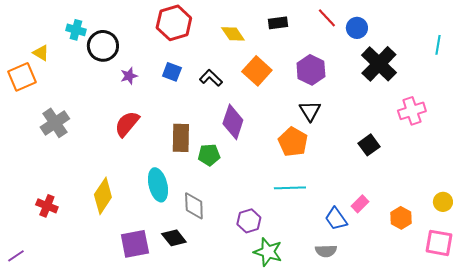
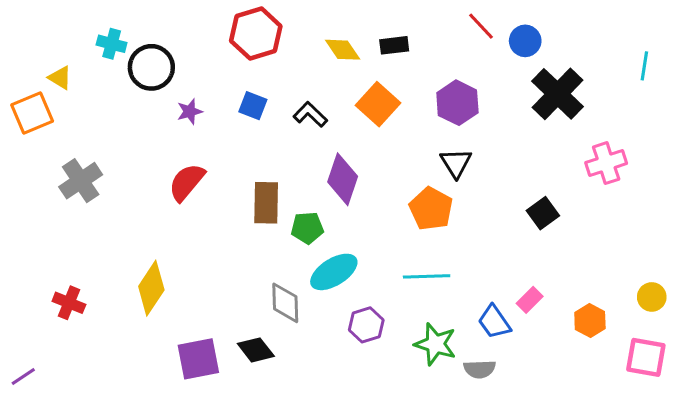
black rectangle: (278, 23) -> (394, 45), moved
cyan ellipse: (158, 185) -> (334, 272), moved, turned 72
green star: (268, 252) -> (435, 344), moved

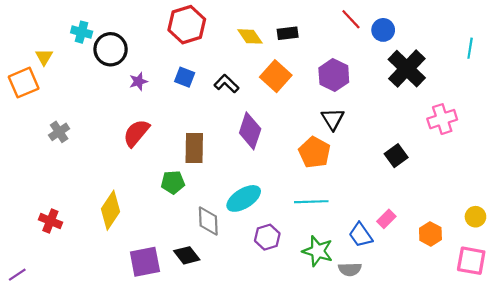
yellow triangle: (60, 78) -> (44, 57), turned 30
gray cross: (81, 181) -> (59, 132), size x0.7
green pentagon: (307, 228) -> (173, 182), moved

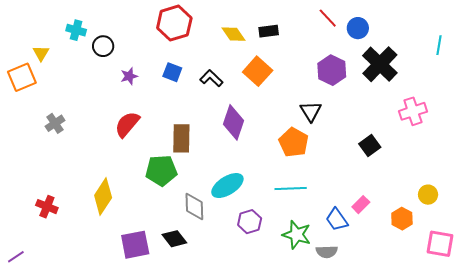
black circle: (111, 49) -> (103, 46), size x0.7
purple hexagon: (334, 75) -> (332, 70), moved
green pentagon: (173, 182) -> (161, 170), size x1.4
yellow circle: (475, 217) -> (428, 195), moved

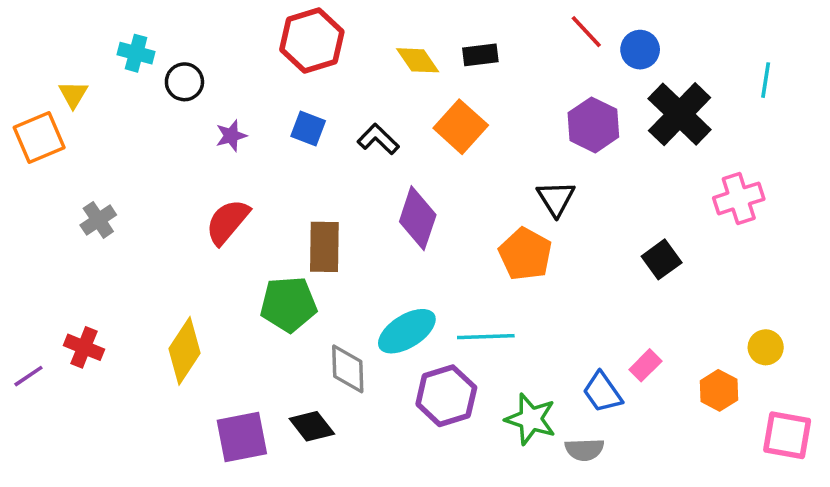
cyan line: (439, 45) -> (766, 80), moved
cyan line: (291, 189) -> (486, 337), moved
red cross: (47, 207) -> (84, 347), moved
purple hexagon: (250, 222) -> (446, 396), size x1.4
purple line: (16, 257) -> (28, 376), moved

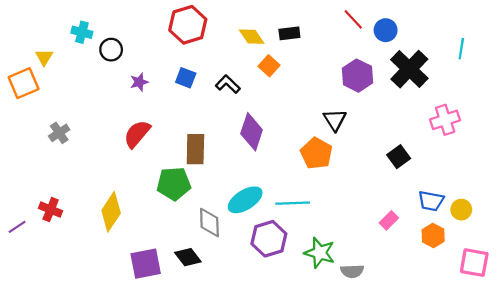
orange square: (461, 127) -> (269, 66), moved, size x0.7
blue trapezoid: (602, 392) -> (431, 201), moved, turned -44

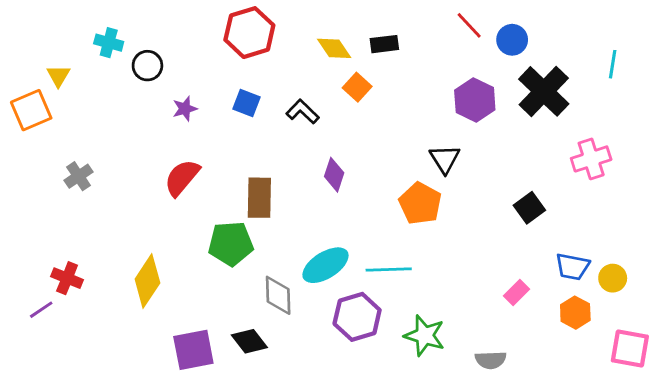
purple diamond: (252, 132) -> (334, 175), size x0.7
purple line: (17, 227) -> (41, 310), moved
gray semicircle: (352, 271) -> (491, 360), moved

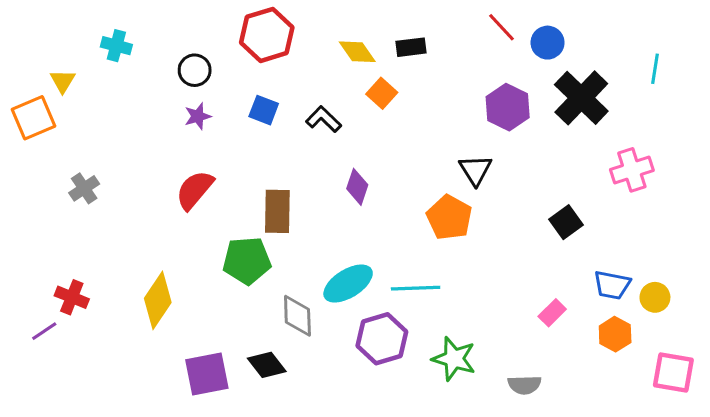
black circle: (147, 66) -> (195, 70), moved

